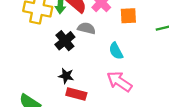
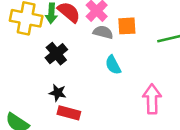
gray semicircle: (86, 28) -> (103, 32), moved
pink arrow: (119, 82) -> (152, 99), moved, turned 55

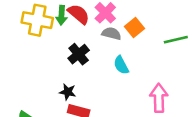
orange square: (127, 26) -> (134, 27), turned -36
black cross: (56, 54) -> (79, 54), moved

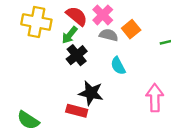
green arrow: (62, 15) -> (70, 35), moved, turned 36
black star: (68, 92) -> (91, 93), moved, size x1.5

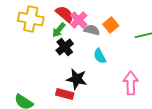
pink cross: (103, 15) -> (79, 20), moved

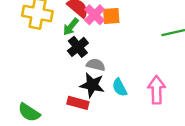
orange square: (111, 25) -> (111, 16), moved, turned 35
gray semicircle: (92, 30) -> (96, 65), moved
cyan semicircle: (100, 56) -> (120, 87), moved

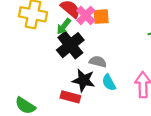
black cross: (78, 47) -> (70, 45), size x1.4
gray semicircle: (96, 65) -> (98, 62), moved

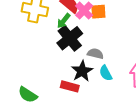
black star: (84, 80) -> (82, 71), turned 30

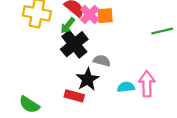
cyan semicircle: (106, 73) -> (126, 87), moved, turned 112

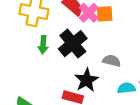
green arrow: (68, 25) -> (43, 45), moved, turned -35
gray semicircle: (102, 61) -> (112, 61), moved

